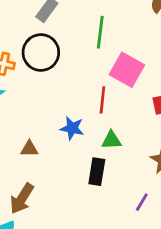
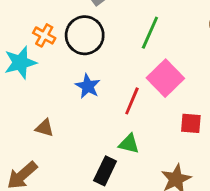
blue star: (72, 128) -> (88, 86), moved

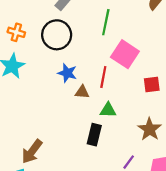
orange cross: (44, 35) -> (16, 32), moved
brown triangle: (45, 128) -> (82, 92), moved

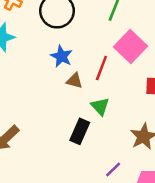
green triangle: (108, 110) -> (100, 106), turned 36

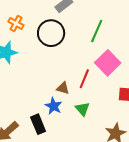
blue star: (61, 56) -> (54, 106), moved
black rectangle: (80, 131) -> (38, 124), moved, turned -48

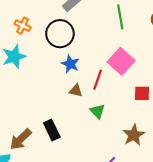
green line: (97, 31) -> (120, 17), moved, turned -30
blue star: (54, 106) -> (70, 64), moved

